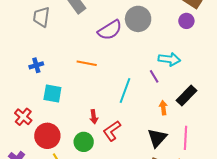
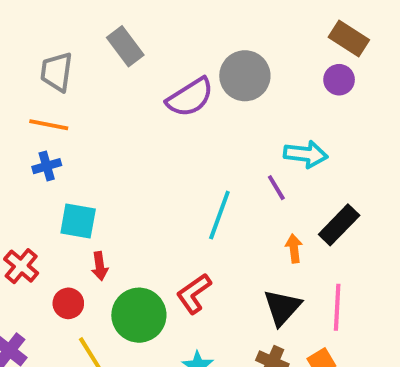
orange line: (87, 63) -> (49, 125), moved
red arrow: (94, 117) -> (100, 266), moved
red circle: (47, 136) -> (68, 303), size x0.6
green circle: (84, 142) -> (139, 315), size x1.4

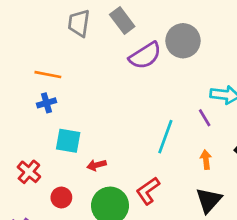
gray rectangle: (125, 46) -> (122, 20), moved
gray trapezoid: (57, 72) -> (79, 23), moved
orange arrow: (294, 248) -> (206, 160), moved
red arrow: (100, 266) -> (97, 165), moved, turned 84

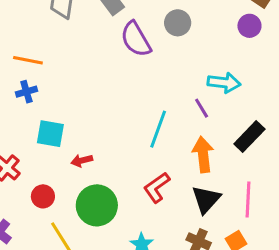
gray circle: (183, 41) -> (178, 23), size x0.7
purple semicircle: (145, 56) -> (136, 39), turned 92
orange arrow: (206, 160) -> (203, 155), size x1.6
red L-shape: (148, 191) -> (157, 187), moved

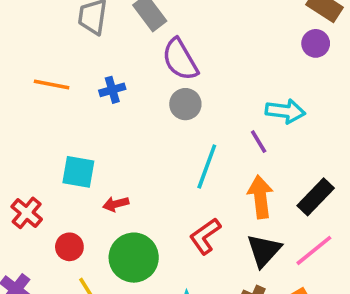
gray circle: (178, 23) -> (185, 104), moved
blue cross: (26, 92) -> (112, 90), moved
black rectangle: (249, 137) -> (316, 197), moved
pink line: (248, 199) -> (314, 250), turned 48

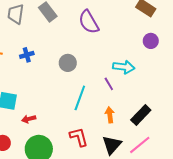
purple circle: (316, 43) -> (151, 41), moved
purple semicircle: (180, 59) -> (89, 22), moved
orange arrow: (260, 197) -> (110, 115), size x0.7
red L-shape: (205, 236) -> (79, 137), turned 110

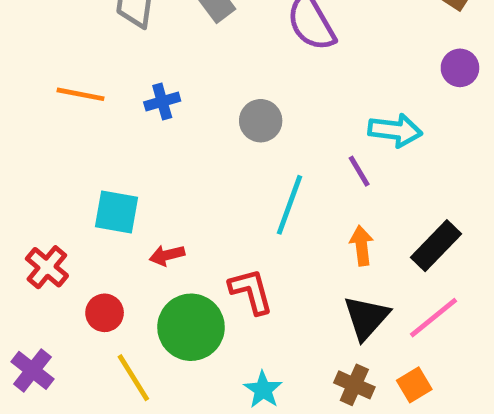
red L-shape: (79, 137) -> (251, 291), moved

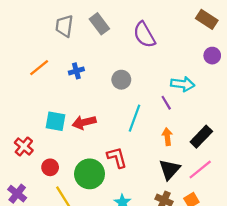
orange line: (81, 94) -> (39, 68), turned -50
red arrow: (167, 255) -> (84, 122), moved, size x1.5

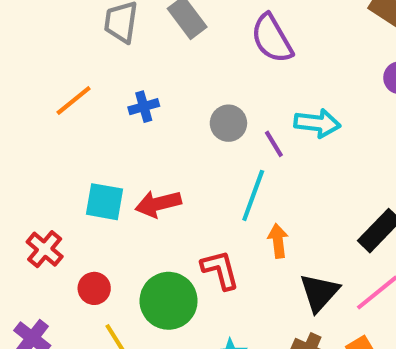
cyan arrow: (183, 84) -> (317, 123), moved
purple line: (166, 103) -> (274, 144), moved
orange arrow: (167, 137) -> (278, 241), moved

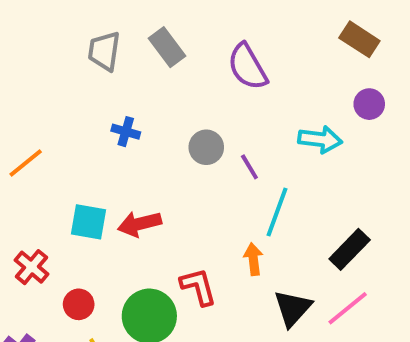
orange line: (74, 100) -> (26, 163), moved
blue cross: (144, 107) -> (126, 132), turned 32
cyan arrow: (317, 123) -> (320, 139), moved
cyan line: (253, 195) -> (277, 212), moved

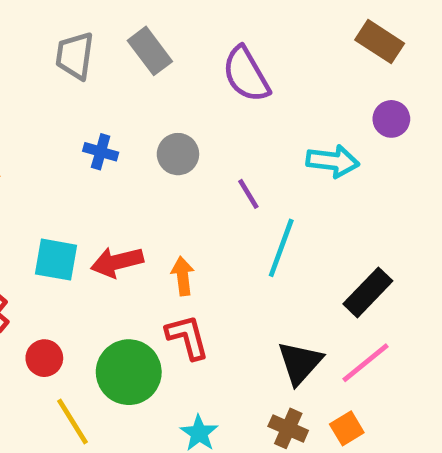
gray circle: (206, 147) -> (178, 154), moved
orange arrow: (253, 259) -> (183, 276), moved

